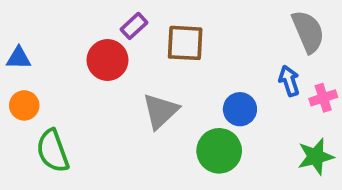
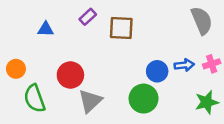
blue triangle: (19, 58) -> (46, 29), moved
red circle: (107, 60) -> (70, 75), moved
blue arrow: (289, 81) -> (184, 65), moved, turned 102
gray triangle: (160, 111) -> (90, 101), moved

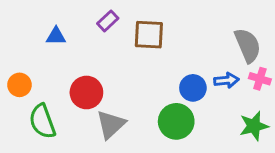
gray semicircle: (202, 21) -> (248, 45), moved
pink cross: (212, 64) -> (260, 79), turned 35

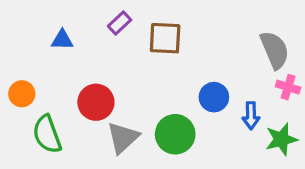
blue arrow: (226, 80) -> (251, 116), moved, turned 95
green circle: (176, 121) -> (175, 134), moved

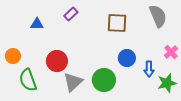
brown square: (165, 38) -> (117, 23), moved
gray semicircle: (275, 50) -> (158, 16), moved
pink cross: (288, 87) -> (171, 52), turned 32

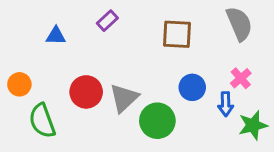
pink cross: (171, 52) -> (241, 78), moved
gray triangle: (73, 82) -> (124, 98), moved

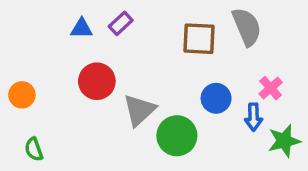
gray semicircle: (239, 24) -> (247, 27), moved
blue triangle: (56, 36) -> (82, 28), moved
red circle: (86, 92) -> (97, 81), moved
green semicircle: (42, 121) -> (34, 149), moved, size x0.6

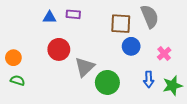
purple rectangle: (121, 23) -> (73, 14), turned 48
blue circle: (216, 98) -> (131, 46), moved
blue arrow: (253, 117) -> (149, 79), moved
green semicircle: (34, 149) -> (18, 80), moved, turned 128

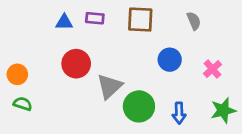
gray semicircle: (150, 16) -> (194, 21), size x0.6
brown square: (121, 24) -> (140, 20), moved
blue arrow: (149, 79) -> (179, 113), moved

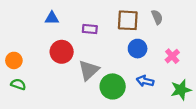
purple rectangle: (95, 18) -> (90, 29), moved
brown square: (140, 20) -> (128, 20), moved
blue arrow: (179, 113) -> (145, 81), moved, turned 105

